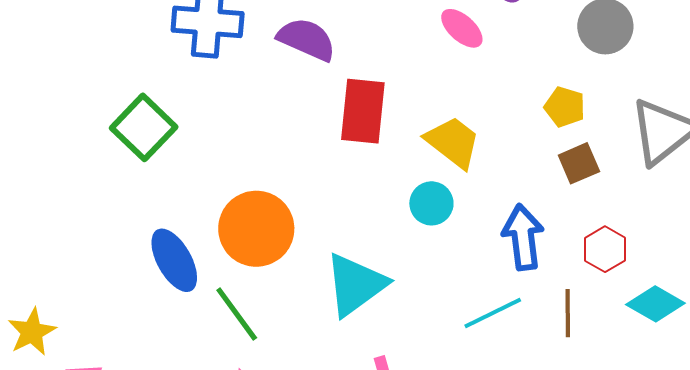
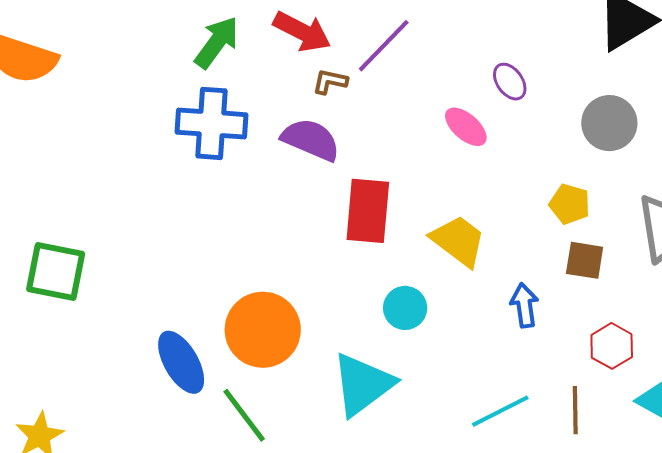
green square: (144, 127) -> (56, 271), moved, turned -32
brown square: (579, 163) -> (585, 260), turned 33
cyan circle: (431, 203) -> (405, 308), moved
blue arrow: (523, 237) -> (524, 305), moved, size x0.7

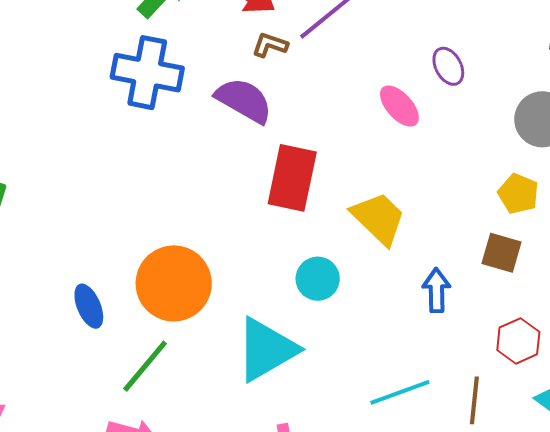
yellow pentagon: (570, 204) -> (518, 194), moved
blue ellipse: (181, 362) -> (89, 306), size x0.7
green line: (244, 415) -> (145, 366), turned 70

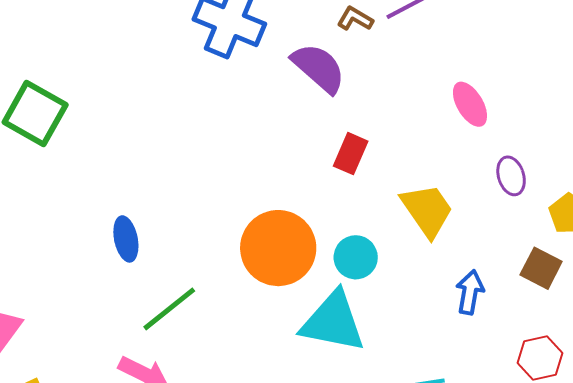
purple ellipse: (448, 66) -> (511, 176), moved
red rectangle: (292, 178) -> (351, 154), size x0.6
orange circle: (174, 283) -> (278, 248), moved
cyan triangle: (266, 350) -> (333, 322), moved, turned 30

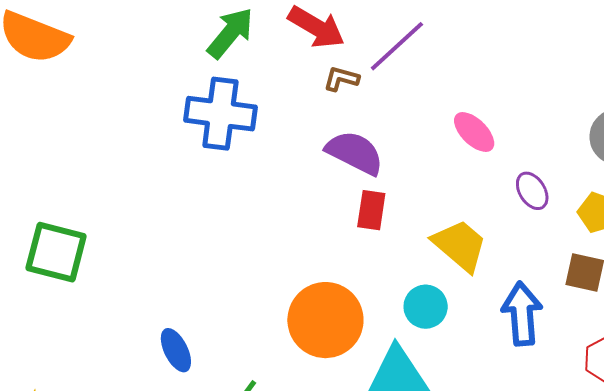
purple semicircle: (319, 68) -> (355, 153), moved
cyan circle: (356, 257) -> (426, 307), moved
blue arrow: (470, 292) -> (522, 314), size x1.4

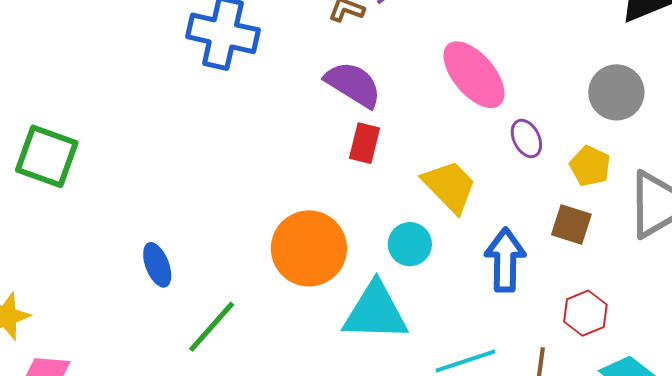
pink ellipse: (474, 132) -> (474, 75), size x1.6

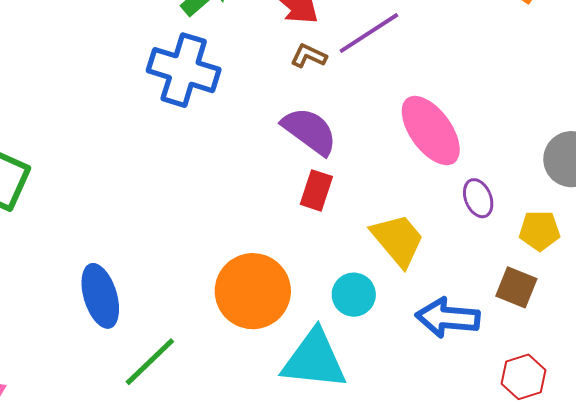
yellow pentagon: (590, 166) -> (539, 231), turned -30
blue arrow: (505, 260) -> (448, 318), turned -90
blue ellipse: (157, 265) -> (100, 296), size x1.4

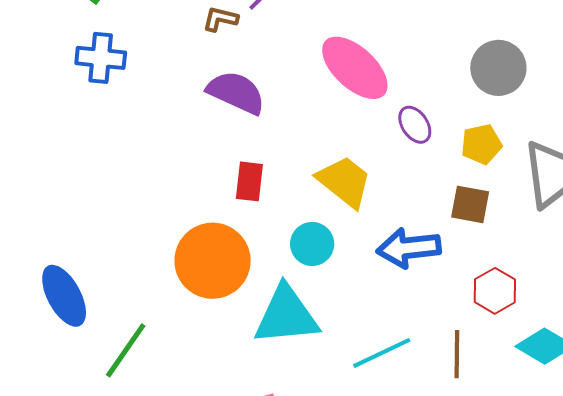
blue cross: (184, 70) -> (101, 58), size x0.7
red rectangle: (316, 190) -> (249, 181), moved

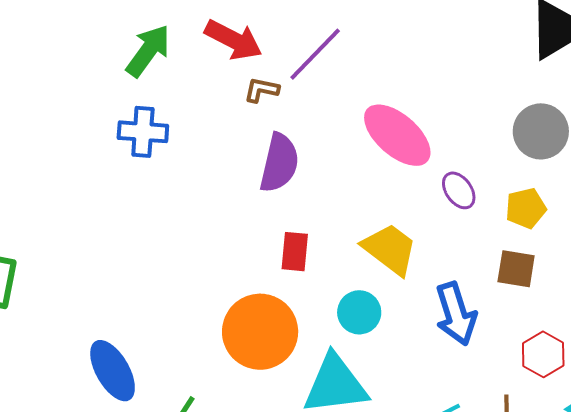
purple semicircle: (236, 92) -> (279, 163), turned 80
blue arrow: (409, 248) -> (456, 314), turned -100

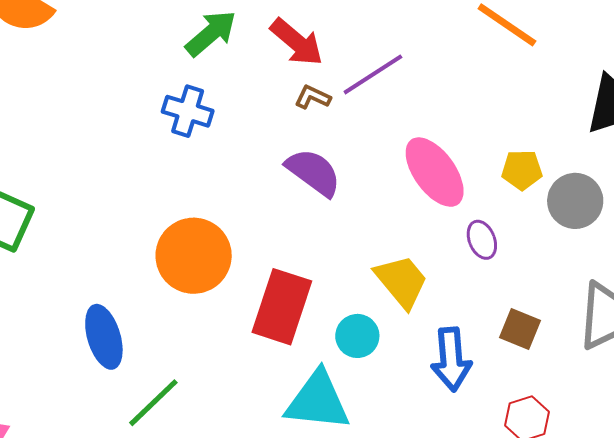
purple semicircle: (279, 163) -> (313, 172), turned -80
yellow pentagon: (526, 208) -> (522, 170), moved
red rectangle: (295, 252) -> (282, 307), moved, size x1.8
orange circle: (260, 332) -> (194, 256), moved

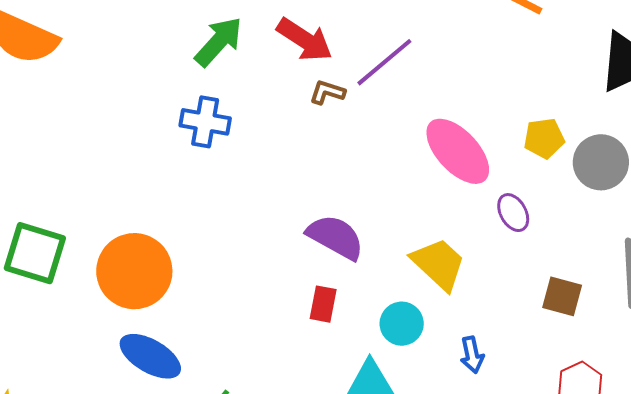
purple semicircle: (313, 172) -> (335, 237), moved
orange circle: (194, 256) -> (134, 271), moved
red rectangle: (282, 307) -> (323, 304), size x0.5
blue ellipse: (104, 337) -> (150, 356), turned -36
blue arrow: (451, 359) -> (472, 355), moved, size x0.6

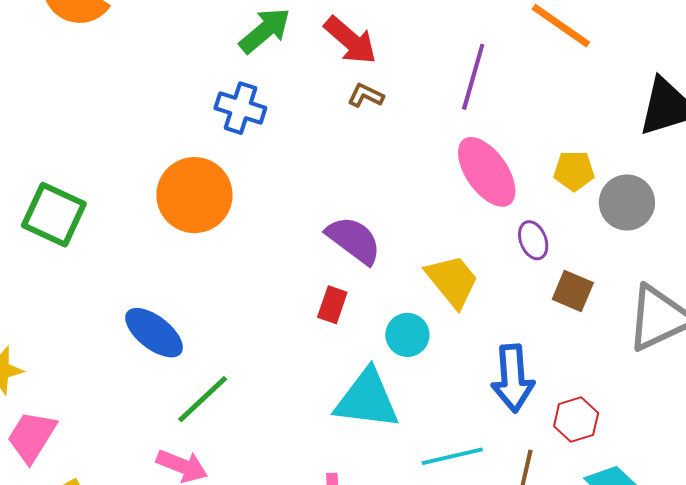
purple line: (384, 62) -> (473, 77), moved, turned -42
orange circle: (134, 271) -> (194, 195), moved
brown square: (562, 296) -> (573, 291), moved
blue arrow: (472, 355) -> (513, 378), moved, size x1.8

